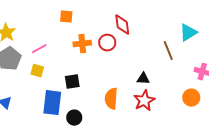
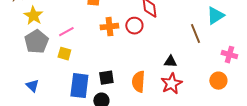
black square: (72, 82) -> (106, 78), moved

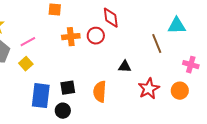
cyan triangle: (215, 16) -> (177, 26), turned 30
yellow square: (64, 54) -> (26, 64), turned 32
black triangle: (170, 62) -> (125, 67), moved
red star: (171, 84) -> (149, 89), moved

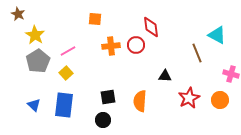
cyan triangle: (177, 26) -> (217, 35), turned 30
blue rectangle: (41, 96) -> (64, 105), moved

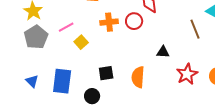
yellow square: (66, 73) -> (81, 42), moved
black circle: (103, 120) -> (92, 96), moved

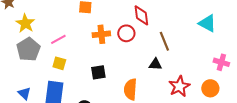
brown line: (195, 29) -> (164, 41), moved
yellow square: (81, 42) -> (59, 63), moved, turned -32
black square: (106, 73) -> (98, 72), moved

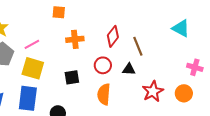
red diamond: (141, 15) -> (113, 36), moved, turned 45
red circle: (126, 33) -> (103, 65), moved
yellow square: (59, 63) -> (33, 68), size x1.6

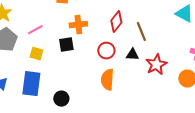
yellow square: (33, 68) -> (36, 54), size x0.6
black square: (72, 77) -> (66, 45), moved
red star: (153, 91) -> (156, 65), moved

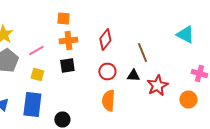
red diamond: (116, 22) -> (105, 40), moved
orange cross: (78, 25) -> (68, 40), moved

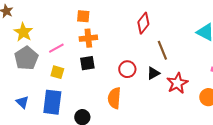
red diamond: (105, 40) -> (143, 23), moved
black triangle: (133, 76) -> (153, 73), turned -32
orange semicircle: (108, 100) -> (114, 98), moved

